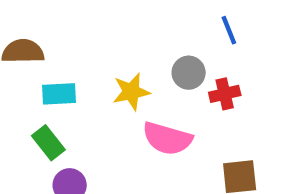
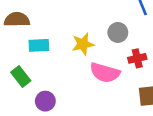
red cross: (225, 94) -> (137, 58), moved
green rectangle: (48, 143) -> (21, 77), moved

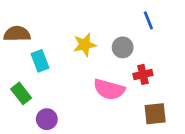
yellow star: (83, 44) -> (85, 45), moved
cyan rectangle: (39, 45) -> (40, 61), turned 72

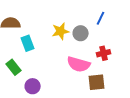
blue line: (148, 20) -> (101, 18), moved, turned 48
gray circle: (123, 47) -> (81, 33), moved
brown square: (155, 114) -> (97, 82), moved

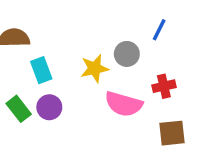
yellow star: (61, 31) -> (95, 68), moved
brown square: (97, 82) -> (172, 133), moved
purple circle: (33, 86) -> (49, 107), moved

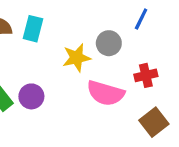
cyan rectangle: (41, 70) -> (33, 29), moved, turned 35
brown square: (172, 133) -> (154, 122), turned -32

